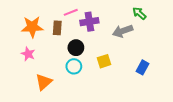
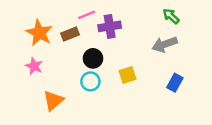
orange star: (32, 27) -> (39, 33), turned 30
brown rectangle: (57, 28) -> (70, 34), turned 64
gray arrow: (123, 31) -> (165, 44), moved

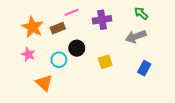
purple cross: (110, 26) -> (102, 20), moved
cyan circle: (90, 81) -> (59, 60), moved
orange triangle: (53, 101) -> (44, 83), turned -36

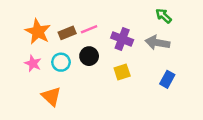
pink line: (72, 12) -> (89, 29), moved
purple cross: (102, 20) -> (122, 39), moved, turned 30
gray arrow: (136, 37) -> (157, 43), turned 30
cyan circle: (59, 60) -> (61, 62), moved

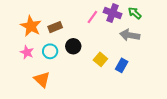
pink line: (89, 29) -> (92, 17), moved, turned -32
purple cross: (122, 39) -> (113, 13), moved
yellow square: (122, 72) -> (100, 59), turned -32
blue rectangle: (167, 79) -> (122, 65), moved

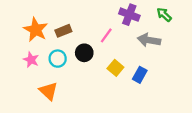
green arrow: (135, 13) -> (164, 15), moved
pink line: (92, 17) -> (106, 35), moved

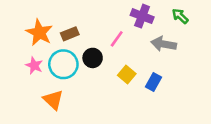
cyan circle: (58, 59) -> (63, 64), size x1.5

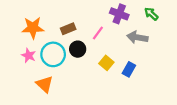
orange star: (39, 33) -> (33, 28), turned -30
brown rectangle: (70, 34) -> (68, 29), moved

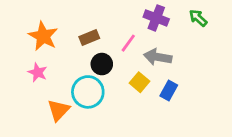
orange star: (33, 28) -> (43, 36), turned 30
gray arrow: (137, 37) -> (158, 57), moved
cyan circle: (53, 54) -> (88, 92), moved
orange triangle: (45, 84) -> (59, 110), turned 30

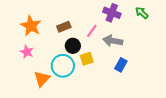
yellow square: (139, 82) -> (87, 59), moved, turned 32

